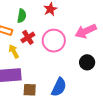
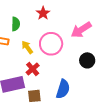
red cross: (28, 37) -> (33, 69), moved
yellow arrow: (14, 51) -> (27, 47), moved

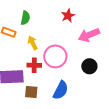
red star: (43, 13) -> (68, 16), moved
pink circle: (51, 44) -> (55, 56), moved
red cross: (33, 69) -> (34, 65), turned 32

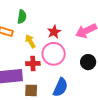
red star: (68, 16) -> (54, 32), moved

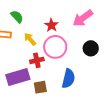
green semicircle: (22, 17) -> (17, 17), turned -40

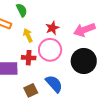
black circle: (91, 48) -> (84, 61), size x1.6
blue semicircle: (68, 78) -> (54, 84), turned -72
brown square: (40, 87) -> (31, 90), moved, turned -32

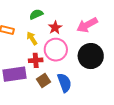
green semicircle: (22, 10) -> (36, 14), moved, turned -80
blue semicircle: (54, 84) -> (64, 83), turned 30
brown square: (31, 90) -> (43, 80), moved

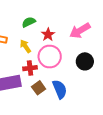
black circle: (91, 56) -> (85, 61), size x0.7

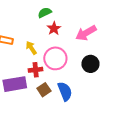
green semicircle: (29, 22) -> (45, 13), moved
red star: (48, 35) -> (54, 28), moved

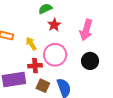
pink arrow: (86, 33) -> (86, 30), turned -45
brown square: (44, 90) -> (43, 86), turned -32

